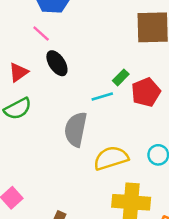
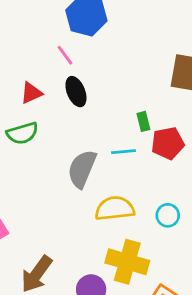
green rectangle: (121, 77) -> (143, 121), turned -70
cyan line: (102, 97) -> (124, 152), moved

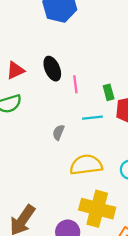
pink line: (65, 55) -> (75, 84), moved, turned 30
gray semicircle: (82, 169) -> (58, 132), size x0.5

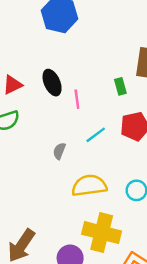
green rectangle: (109, 92) -> (120, 86), moved
cyan line: (93, 118) -> (96, 135), turned -30

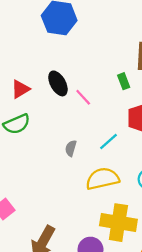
pink line: (77, 99) -> (83, 97), turned -30
cyan line: (96, 135) -> (109, 141), moved

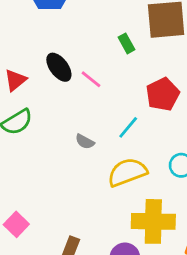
green rectangle: (124, 81) -> (127, 43), moved
gray semicircle: (71, 148) -> (85, 142), turned -70

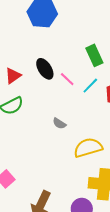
green rectangle: (127, 43) -> (94, 55), size x1.5
cyan line: (128, 127) -> (90, 86), moved

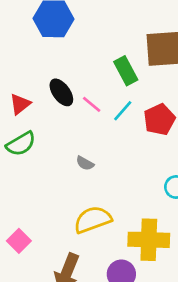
yellow semicircle: (88, 148) -> (93, 220), moved

